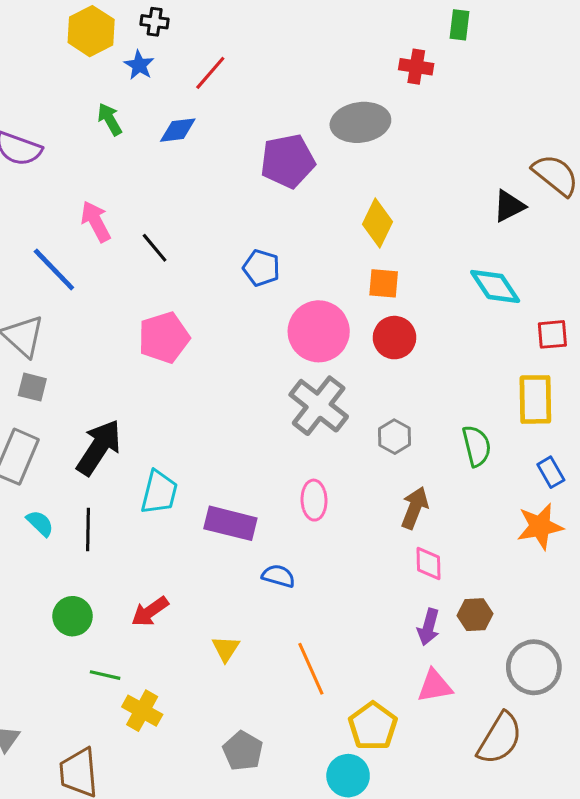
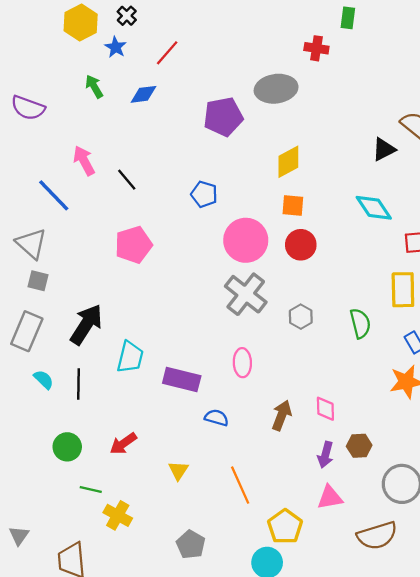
black cross: (155, 22) -> (127, 16), turned 36
yellow diamond: (377, 223) -> (288, 162), turned 36
brown arrow: (415, 508) -> (282, 415), moved
brown semicircle: (500, 738) -> (377, 536), turned 42

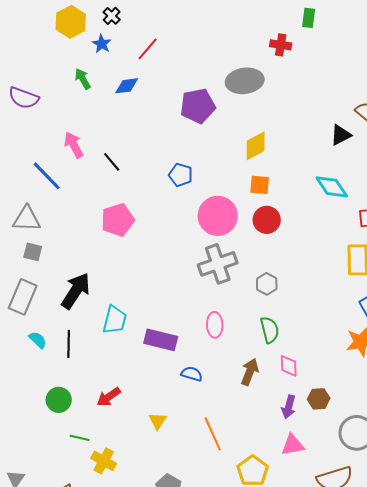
gray triangle: (31, 244) -> (27, 219), turned -40
gray cross: (246, 294) -> (218, 264), turned 33
green semicircle: (360, 323) -> (270, 330), moved

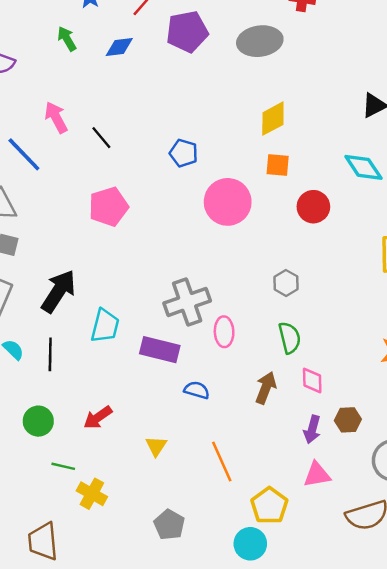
purple pentagon: (198, 106) -> (187, 32), moved
red circle: (267, 220) -> (313, 207), moved
gray cross: (218, 264) -> (187, 302), moved

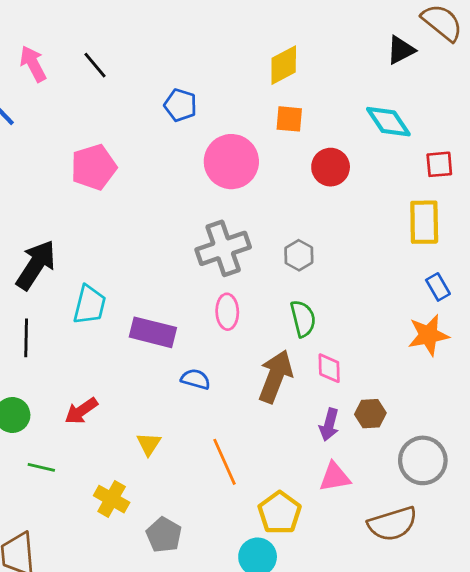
black line: (101, 138) -> (95, 65), moved
gray cross: (187, 302) -> (223, 248), moved
brown arrow: (266, 388) -> (275, 376), size x1.4
yellow cross: (92, 494) -> (112, 499), moved

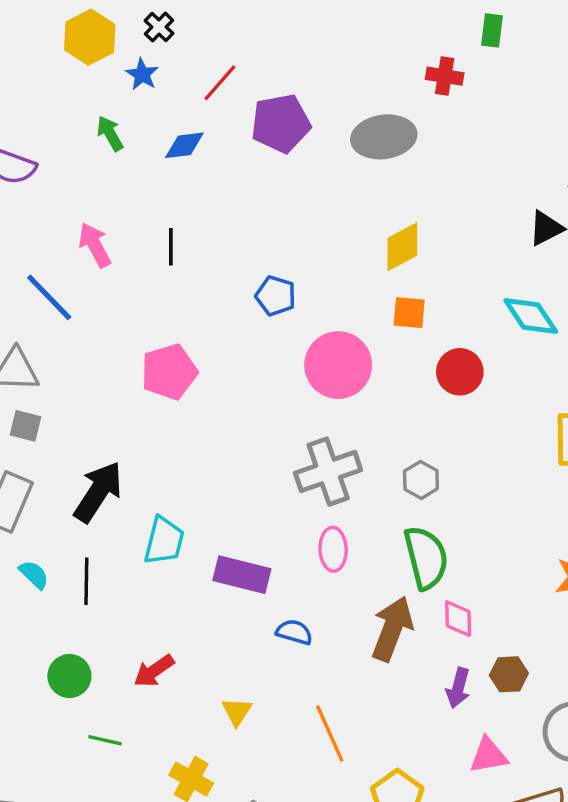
black line: (95, 65) -> (171, 247), turned 40
green semicircle: (303, 319) -> (426, 558), size x1.4
pink triangle: (335, 477) -> (489, 755), moved

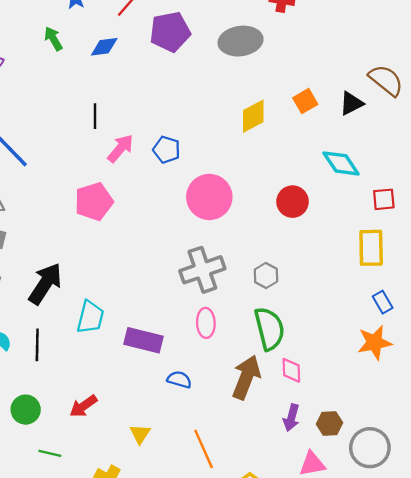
pink arrow: (95, 245) -> (120, 148), moved, turned 68
orange square: (409, 313) -> (305, 101), moved, turned -35
brown hexagon: (509, 674) -> (329, 423), moved

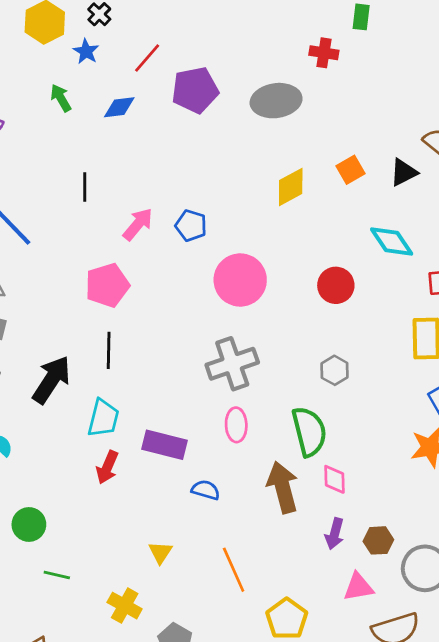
black line: (95, 116) -> (85, 187), moved
gray hexagon: (266, 276) -> (335, 370), moved
black line: (37, 345) -> (109, 350), moved
brown arrow: (246, 377) -> (283, 487), turned -36
red arrow: (83, 406) -> (107, 467), moved, turned -32

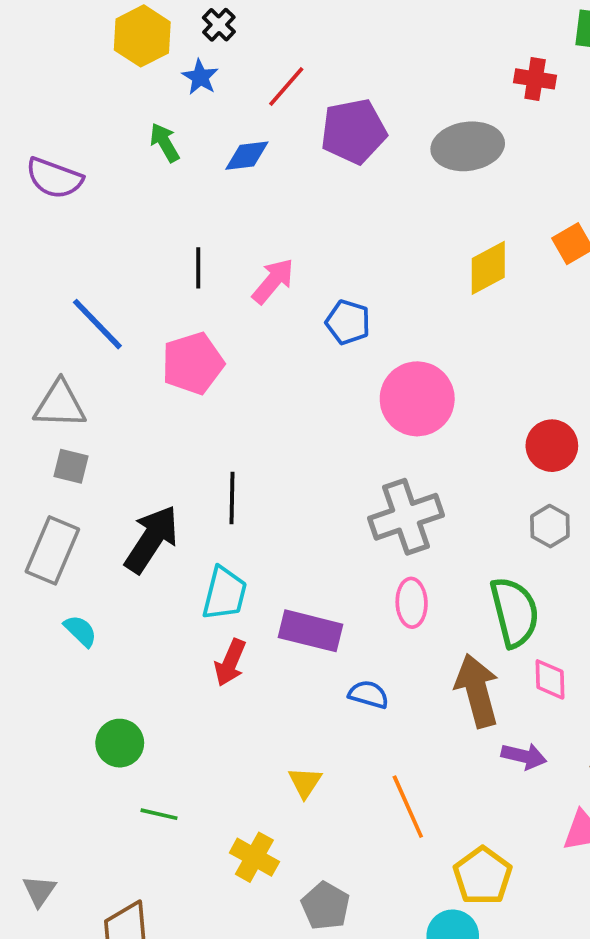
pink arrow: (138, 224) -> (273, 281), moved
pink pentagon: (107, 285) -> (193, 363), moved
red circle: (336, 285) -> (552, 446), moved
purple arrow: (335, 534) -> (524, 756), moved, turned -92

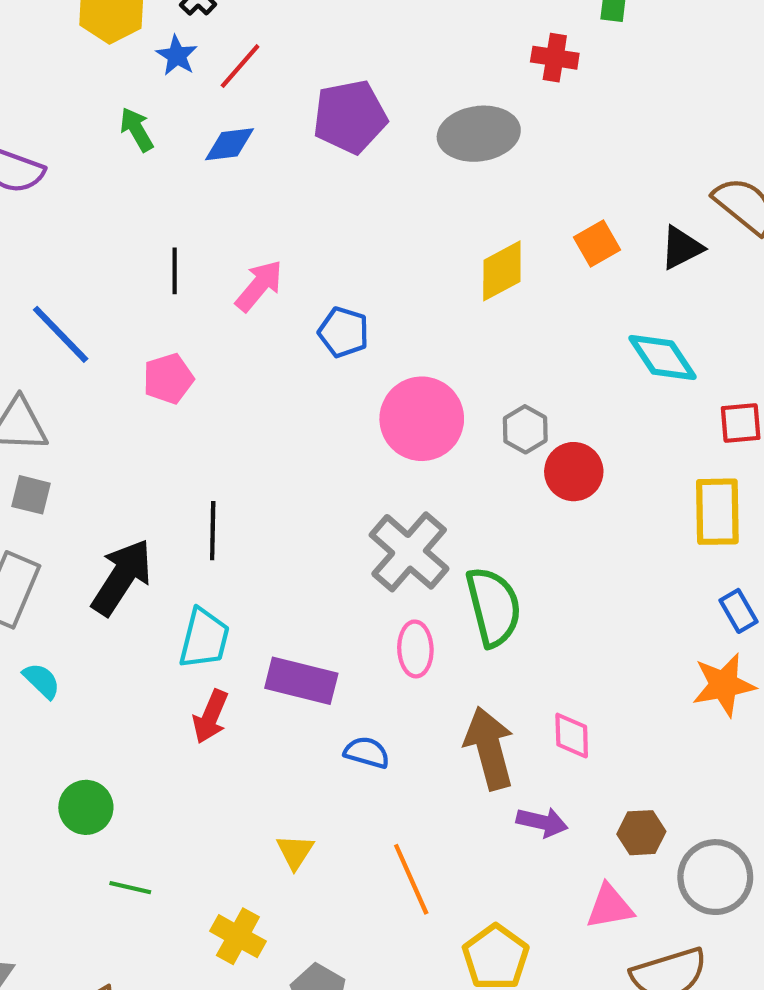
red line: (286, 86) -> (240, 66), moved
pink pentagon: (193, 363) -> (168, 379), size x0.7
gray cross: (406, 517) -> (409, 552), turned -30
gray hexagon: (550, 526) -> (525, 429), moved
green semicircle: (514, 612) -> (494, 607), moved

